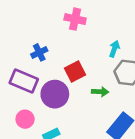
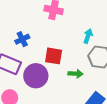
red square: (75, 71) -> (54, 56), turned 36

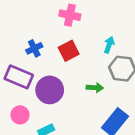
red square: (54, 56) -> (69, 51), moved, turned -36

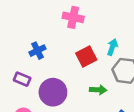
red square: (69, 51) -> (86, 57), moved
purple rectangle: (19, 77) -> (22, 79), size x0.6

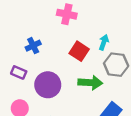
red square: (86, 57) -> (79, 51), turned -30
green arrow: (98, 90) -> (90, 83), size x1.5

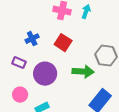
cyan arrow: (104, 42) -> (86, 12), moved
red square: (79, 51) -> (63, 43), moved

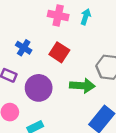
blue cross: (32, 39) -> (24, 48), turned -32

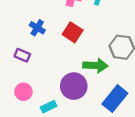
purple circle: (39, 88) -> (74, 86), moved

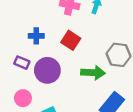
blue cross: (37, 28) -> (36, 36), turned -32
purple circle: (74, 86) -> (47, 70), moved

